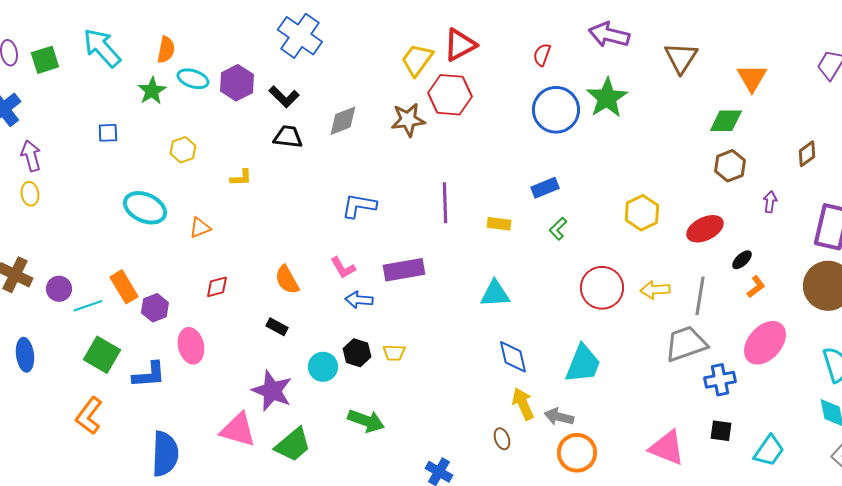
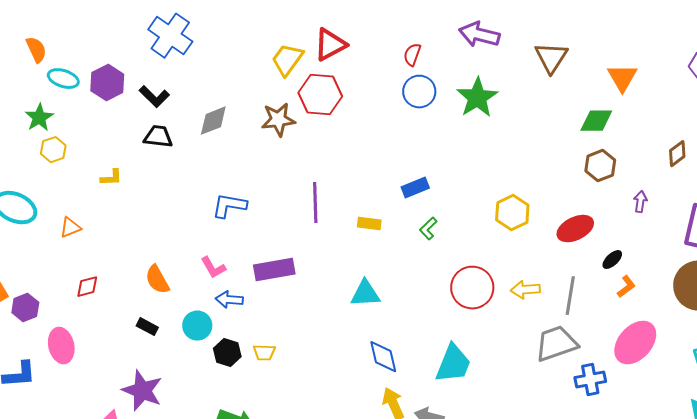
orange semicircle: (166, 50) -> (36, 50), turned -36
green star: (152, 91) -> (39, 118), moved
blue circle: (556, 110) -> (419, 92), moved, size x0.7
cyan circle: (323, 367) -> (197, 326), moved

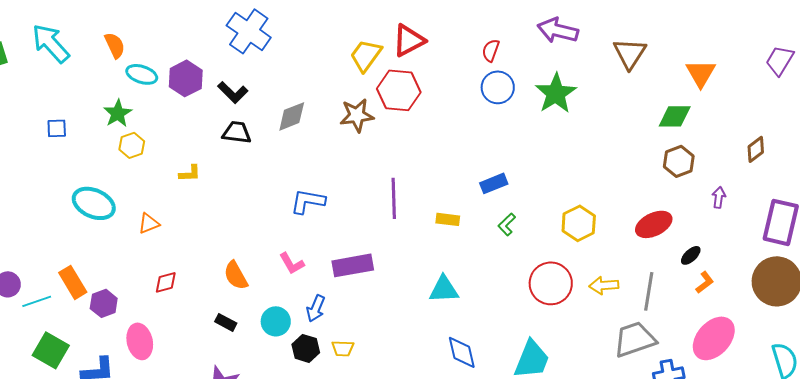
yellow hexagon: (512, 213) -> (579, 223), moved
blue arrow: (229, 300) -> (316, 308), moved, turned -72

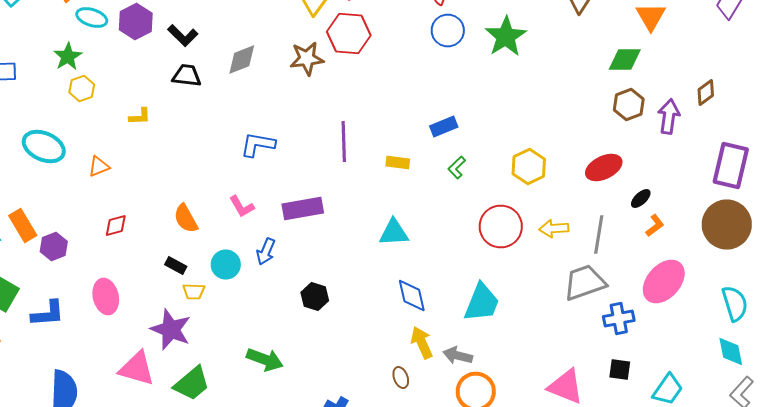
purple arrow: (719, 197) -> (669, 116), moved, size x1.6
pink ellipse: (140, 341) -> (106, 296), moved
black hexagon: (306, 348) -> (315, 296), moved
yellow trapezoid: (343, 348) -> (194, 292), moved

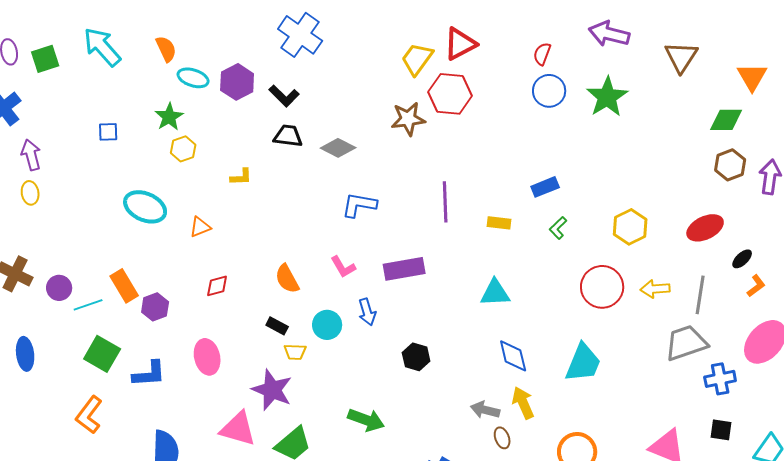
gray diamond: (242, 60) -> (338, 148), moved, turned 48
blue arrow: (266, 252) -> (367, 312), turned -40
gray arrow: (458, 356) -> (485, 410), moved

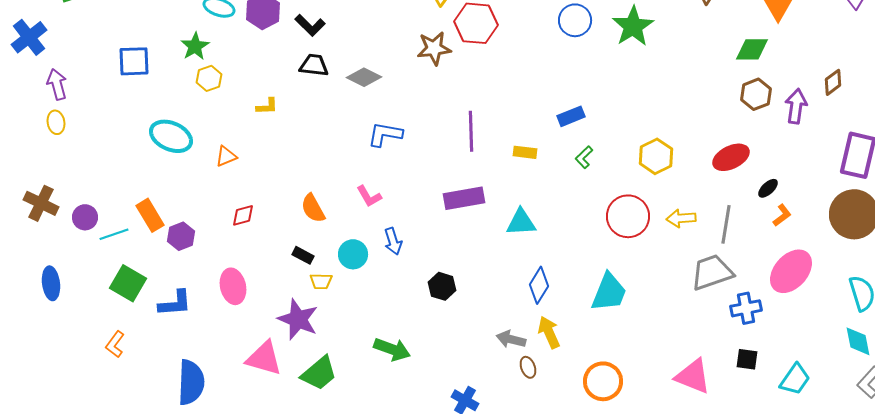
blue square: (108, 132) -> (134, 61), size x1.6
purple rectangle: (404, 269) -> (464, 198), moved
blue diamond: (513, 356) -> (539, 285), turned 45
orange L-shape: (89, 415) -> (115, 344), size x0.7

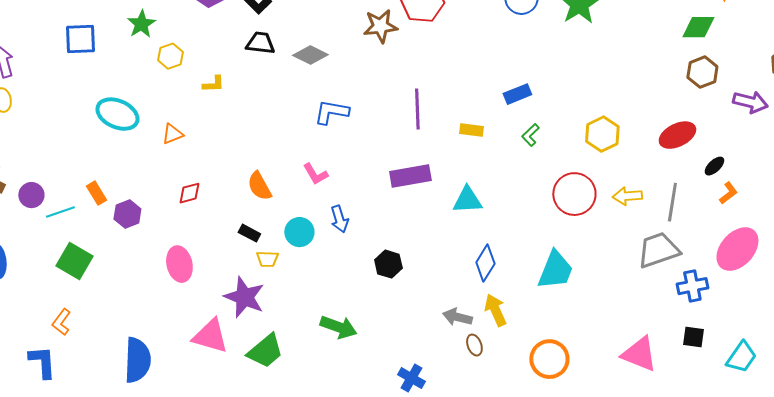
yellow hexagon: (209, 78) -> (170, 56), moved
purple arrow: (796, 106) -> (750, 102), moved, turned 96
orange rectangle: (150, 215) -> (96, 193), size x0.7
blue L-shape: (175, 303) -> (42, 362), moved, turned -90

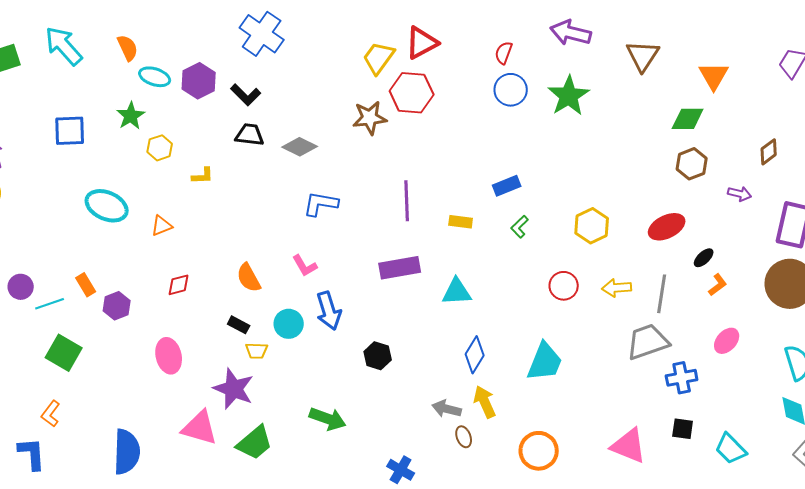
purple arrow: (750, 102) -> (740, 194), size x0.7
red circle: (574, 194) -> (564, 286), size x0.7
blue arrow: (339, 219) -> (329, 311), size x1.4
pink ellipse: (737, 249) -> (727, 341), size x0.6
cyan trapezoid: (741, 357) -> (731, 449), turned 100

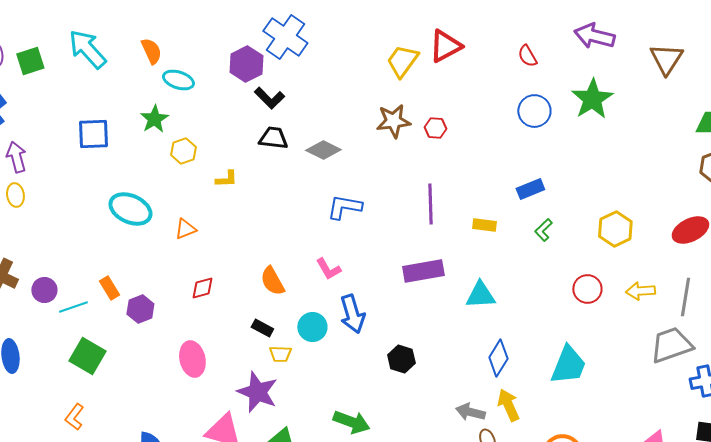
red semicircle: (504, 53) -> (527, 56), turned -50
purple hexagon: (199, 81) -> (246, 64), moved
blue circle: (511, 90) -> (534, 111), moved
red hexagon: (412, 93) -> (435, 128), moved, size x0.5

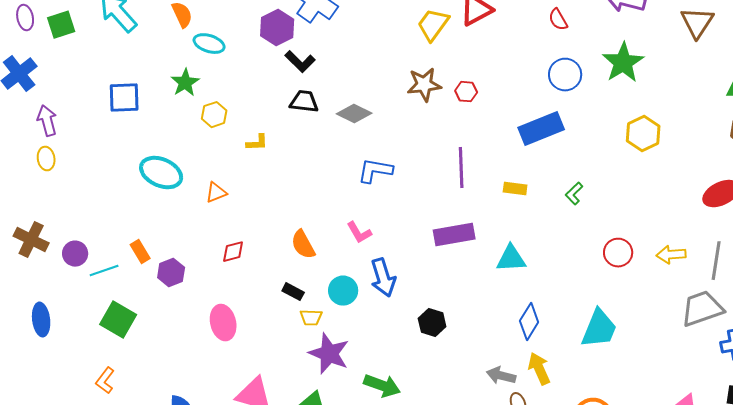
blue rectangle: (530, 189) -> (541, 129), moved, size x1.6
yellow hexagon: (615, 229) -> (643, 134), moved
purple star: (257, 392) -> (329, 354), moved

